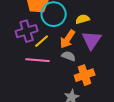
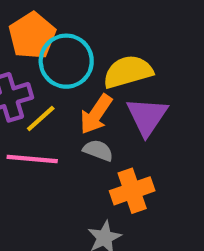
yellow semicircle: (83, 19) -> (128, 72), size x1.6

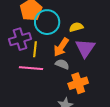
yellow semicircle: (128, 72) -> (76, 27), size x0.6
yellow line: (41, 119) -> (35, 49), turned -42

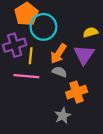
yellow semicircle: (76, 27) -> (90, 32), moved

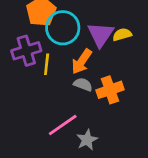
purple triangle: (84, 55) -> (101, 35), moved
pink line: (26, 76) -> (63, 125), moved, turned -40
orange cross: (77, 92) -> (110, 90), moved

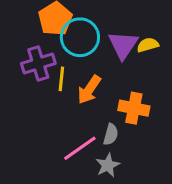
orange arrow: (82, 62) -> (89, 90), moved
gray semicircle: (83, 84) -> (111, 134), moved, turned 84
orange cross: (110, 90) -> (134, 108), turned 30

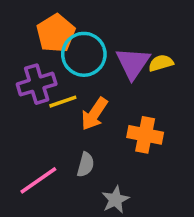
yellow line: (61, 79) -> (63, 102), turned 65
gray semicircle: (111, 134) -> (86, 165), moved
pink line: (80, 148) -> (38, 180), moved

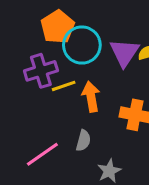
orange arrow: (94, 114) -> (91, 97), turned 136

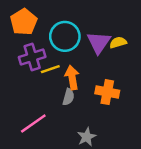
orange pentagon: (58, 27) -> (24, 22), moved
gray semicircle: (83, 141) -> (68, 97), moved

